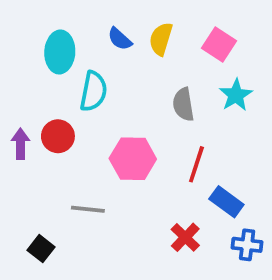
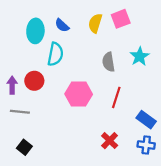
blue semicircle: (120, 39) -> (62, 25), moved
pink square: (219, 45) -> (121, 19), moved, turned 36
blue rectangle: (226, 202) -> (146, 120), moved
gray line: (88, 209) -> (20, 112), moved

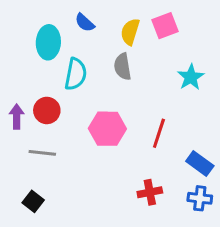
blue semicircle: (62, 25) -> (85, 23), moved
gray semicircle: (109, 62) -> (123, 67), moved
gray line: (20, 112) -> (42, 153), moved
red cross: (110, 141) -> (150, 192), turned 35

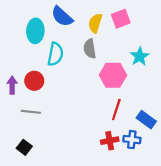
blue semicircle: (85, 23) -> (62, 16), size x1.5
pink hexagon: (107, 129) -> (113, 75), moved
red line: (159, 133) -> (116, 110), moved
blue cross: (200, 198) -> (132, 140), moved

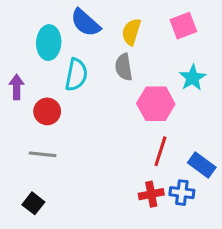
pink square: (121, 19) -> (183, 26), moved
purple arrow: (12, 85) -> (17, 87), moved

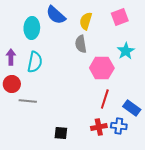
cyan semicircle: (76, 75) -> (35, 62), moved
red circle: (47, 111) -> (12, 84), moved
black square: (33, 203) -> (61, 133), moved, turned -32

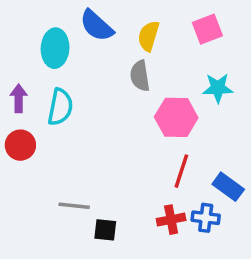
cyan star: (126, 51) -> (218, 88), turned 30
gray line: (28, 101) -> (74, 206), moved

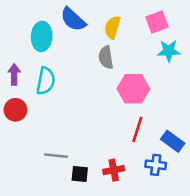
cyan star: (218, 88) -> (169, 51), moved
red cross: (171, 220) -> (114, 170), moved

